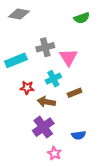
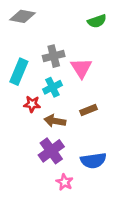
cyan rectangle: (16, 60) -> (19, 72), turned -45
cyan cross: (53, 79) -> (52, 87), moved
blue semicircle: (79, 135) -> (93, 160), size x1.5

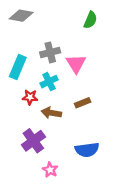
green semicircle: (97, 21) -> (90, 20), turned -48
purple cross: (51, 151) -> (33, 141), moved
pink star: (64, 182) -> (50, 170), moved

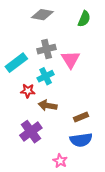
gray diamond: (21, 16) -> (42, 15), moved
cyan rectangle: (18, 67) -> (16, 63), turned 30
brown rectangle: (83, 103) -> (81, 117), moved
pink star: (50, 170) -> (60, 161), moved

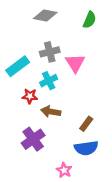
brown rectangle: (81, 117) -> (86, 124), turned -32

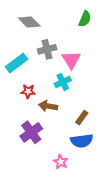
gray diamond: (45, 15) -> (29, 22), moved, turned 35
cyan cross: (49, 81) -> (63, 82), moved

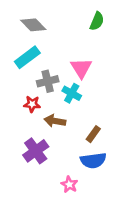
gray cross: (47, 49) -> (48, 81), moved
cyan rectangle: (17, 63) -> (27, 57), moved
cyan cross: (63, 82) -> (72, 93), turned -35

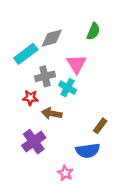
green semicircle: (97, 21) -> (93, 31), moved
gray diamond: (33, 25) -> (52, 38), moved, turned -60
brown rectangle: (93, 134) -> (100, 126), moved

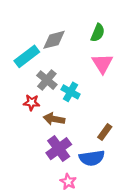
pink triangle: (76, 64) -> (102, 63), moved
gray cross: (45, 76) -> (47, 80), turned -36
purple cross: (34, 142) -> (59, 149), moved

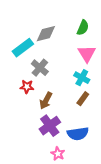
cyan cross: (71, 92) -> (82, 78), moved
brown arrow: (54, 119) -> (46, 101), turned -72
brown rectangle: (105, 132) -> (83, 99), moved

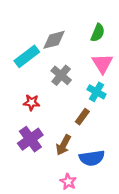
gray cross: (40, 68) -> (61, 75), moved
brown rectangle: (83, 99) -> (82, 117), moved
brown arrow: (46, 101) -> (63, 145), moved
purple cross: (50, 126) -> (30, 139), moved

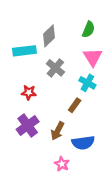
gray diamond: (54, 40) -> (49, 36), turned -30
cyan rectangle: (27, 56) -> (24, 51), turned 30

